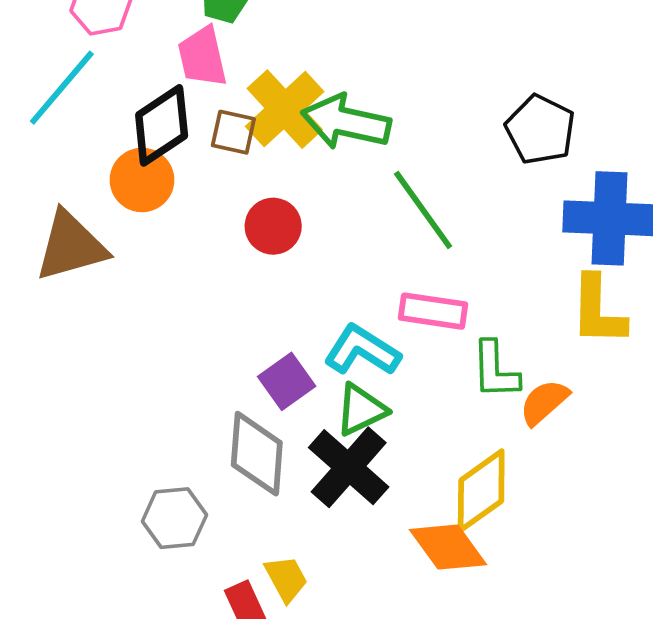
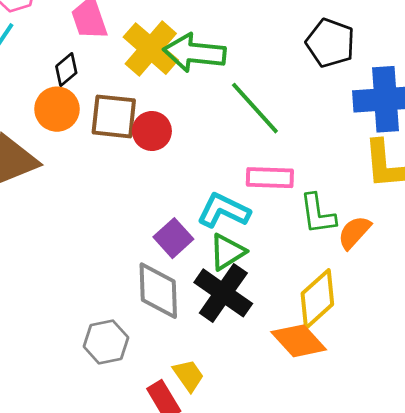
black diamond: (162, 125) -> (66, 70), size x0.6
brown square: (233, 132) -> (114, 116), moved, size x1.5

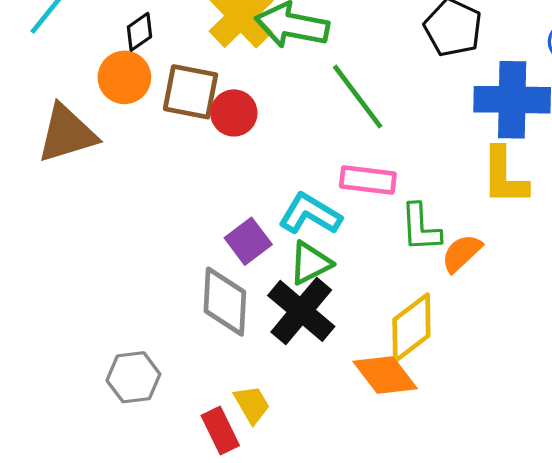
gray hexagon: (106, 342) -> (133, 377), moved

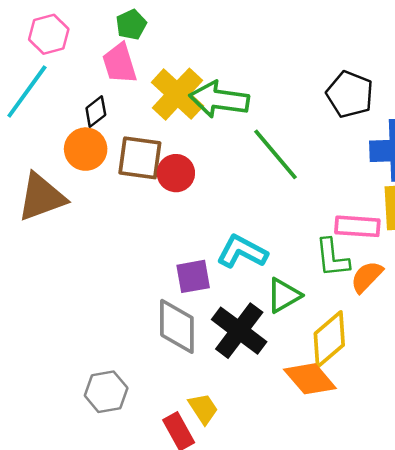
pink rectangle: (368, 180) -> (357, 226), moved
purple square: (248, 241) -> (193, 276), turned 30
green triangle: (310, 263) -> (284, 295), moved

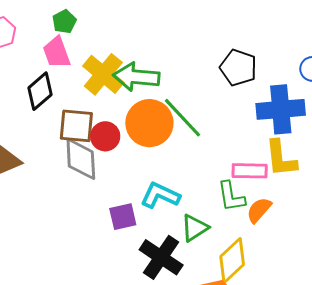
black diamond: (96, 111) -> (40, 91), size x1.5
orange circle: (86, 149) -> (149, 123), moved, size x1.4
gray diamond: (177, 326) -> (81, 159), moved

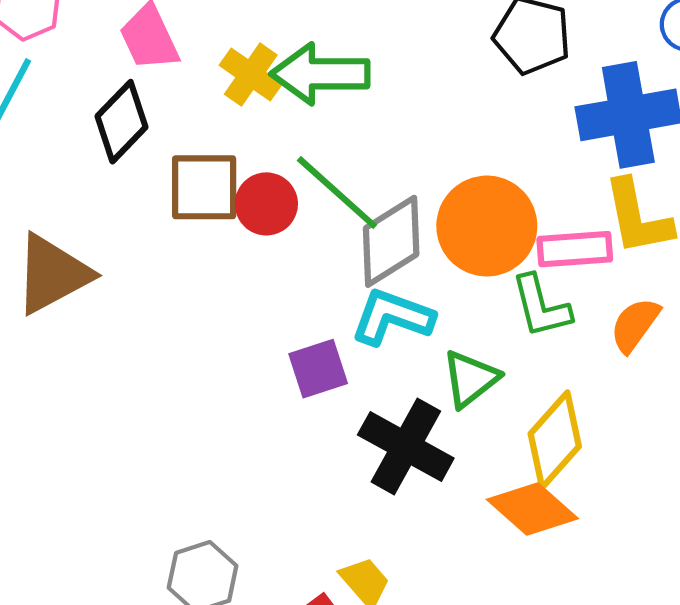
yellow cross: (103, 74) -> (251, 75), size x0.7
green line: (183, 118) -> (337, 193), moved
orange circle: (149, 123) -> (487, 226), moved
gray diamond: (81, 159) -> (391, 241), moved, turned 66
orange semicircle: (259, 210) -> (635, 325), moved

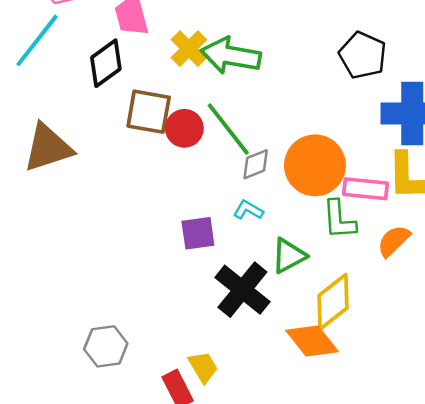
gray diamond: (391, 241) -> (256, 164), size x0.6
cyan L-shape: (392, 317) -> (248, 210), size x0.6

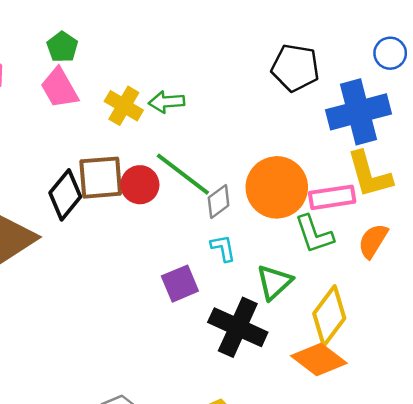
green arrow: (231, 56) -> (167, 102), size x0.6
black diamond: (106, 63) -> (65, 195), moved
cyan L-shape: (248, 210) -> (223, 248), turned 64

